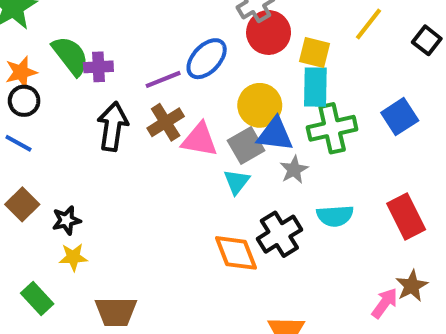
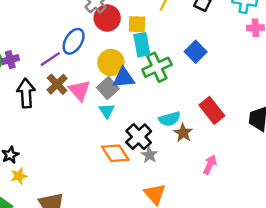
pink triangle: (200, 140) -> (79, 90), turned 50
gray star: (294, 170) -> (149, 155), moved
brown star: (412, 286) -> (183, 133), moved

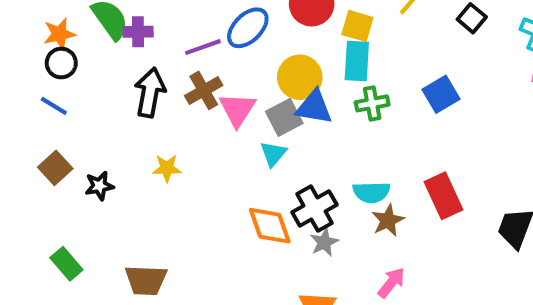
green cross: (157, 67) -> (372, 103), size x0.7
pink arrow: (210, 165) -> (391, 283), moved
yellow star: (19, 176) -> (167, 168), moved

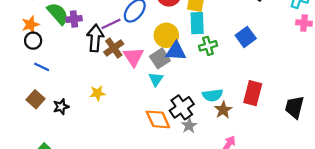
black arrow: (150, 93) -> (95, 38), moved
blue line: (54, 106) -> (42, 67), moved
red rectangle: (444, 196) -> (253, 93), turned 45

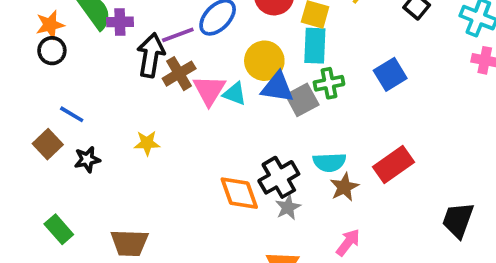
gray square: (160, 58) -> (302, 100), moved
blue line: (42, 67) -> (72, 114), moved
cyan triangle: (156, 79) -> (235, 94), moved, turned -49
red rectangle: (253, 93) -> (394, 165), turned 35
black trapezoid: (294, 107) -> (458, 220), moved

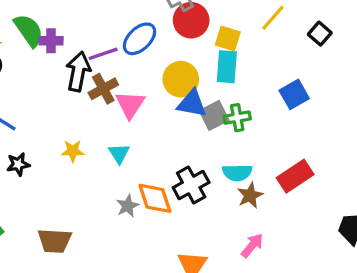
green cross: (329, 83) -> (237, 118), moved
cyan triangle: (235, 94) -> (119, 153), moved, turned 35
gray star: (288, 207) -> (128, 206), moved

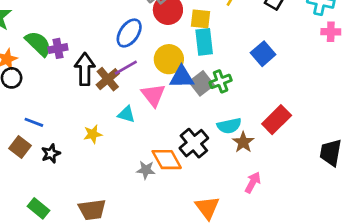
purple line: (103, 54) -> (126, 68), moved
pink triangle: (130, 105) -> (153, 95), moved
cyan triangle: (119, 153) -> (126, 114), moved, turned -30
gray star: (128, 206) -> (146, 170), turned -30

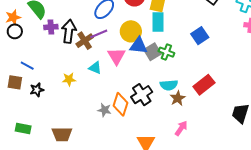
purple cross: (58, 48) -> (51, 27), moved
green cross: (221, 81) -> (166, 52), turned 35
brown square: (20, 147) -> (15, 82), turned -35
orange diamond: (167, 160) -> (121, 104), turned 40
green rectangle: (39, 208) -> (23, 129), turned -35

